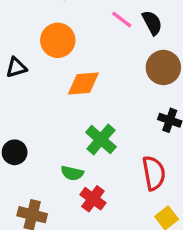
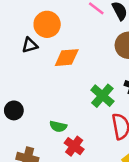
black triangle: (16, 67) -> (30, 45), moved
green cross: (101, 139) -> (102, 96), moved

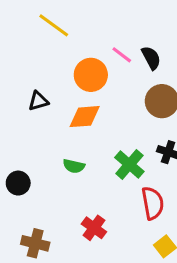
orange circle: (47, 24) -> (91, 75), moved
green semicircle: (58, 126) -> (74, 166), moved

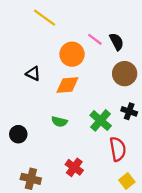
black triangle: (38, 101) -> (33, 74), turned 42

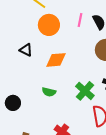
pink line: (95, 39) -> (80, 20), turned 64
orange circle: (72, 54) -> (49, 25), moved

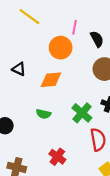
pink line: (80, 20) -> (74, 27), moved
orange circle: (49, 25) -> (61, 48), moved

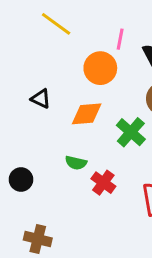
green cross: (82, 113) -> (131, 132), moved
red cross: (57, 157) -> (103, 183), moved

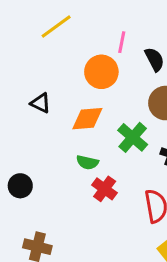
yellow line: (56, 24) -> (56, 27), turned -72
green semicircle: (76, 163) -> (87, 162), moved

